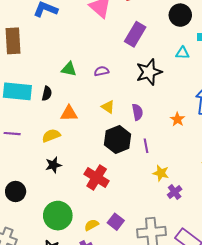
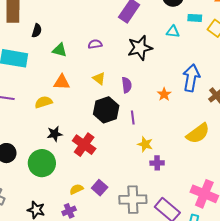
green triangle: (69, 69) -> (60, 50), moved
black semicircle: (47, 93) -> (37, 31), moved
black star: (53, 165) -> (55, 134), moved
purple cross: (175, 192) -> (157, 163), turned 32
green circle: (58, 216) -> (42, 163), moved

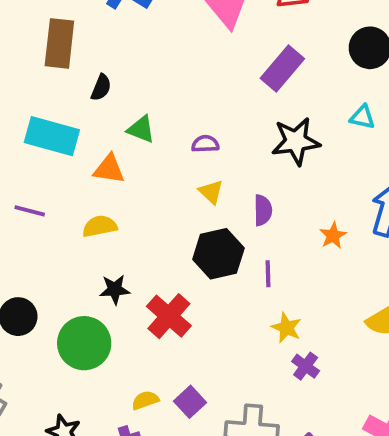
purple semicircle: (95, 44) -> (205, 144), moved
orange triangle: (62, 82) -> (109, 169), moved
purple cross: (157, 163) -> (306, 366), turned 32

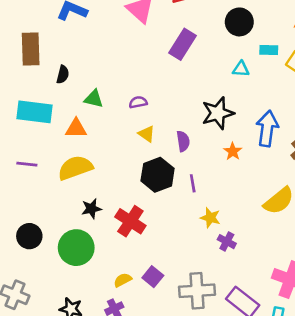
black star: (296, 141) -> (218, 113), moved
yellow semicircle: (100, 226) -> (75, 168), size x1.5

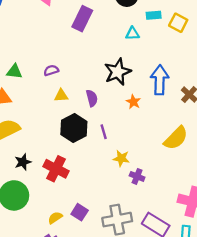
yellow triangle: (147, 134) -> (61, 96), turned -32

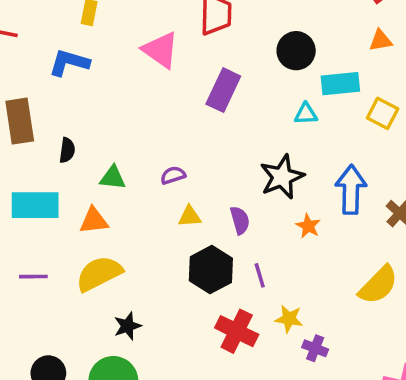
cyan rectangle: (154, 15) -> (340, 84), size x1.5
yellow square: (178, 23) -> (383, 113), moved
red cross: (56, 169) -> (237, 331), moved

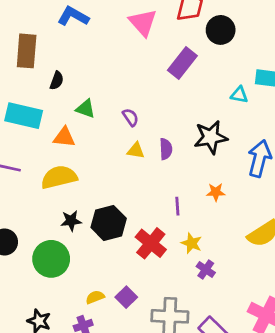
black circle: (296, 51) -> (221, 30), moved
purple semicircle: (173, 175) -> (131, 117), turned 60
purple semicircle: (240, 220) -> (166, 149), moved
orange star: (308, 226) -> (216, 192), moved, turned 30
black hexagon: (211, 270) -> (109, 223), moved

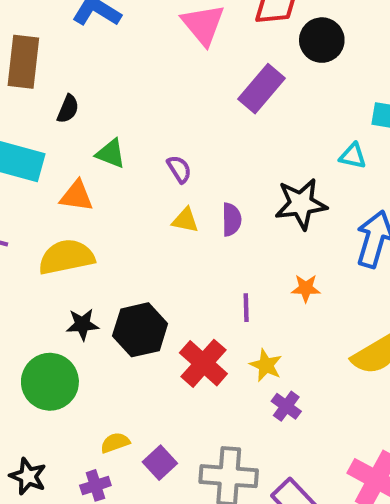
cyan triangle: (239, 95) -> (353, 156), moved
purple square: (126, 297) -> (160, 463), moved

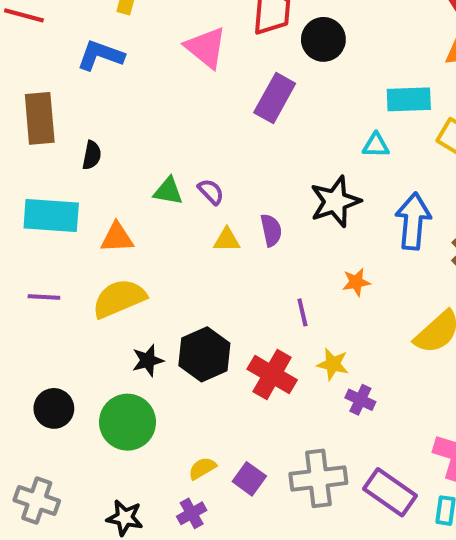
green triangle: (111, 154) -> (168, 191), moved

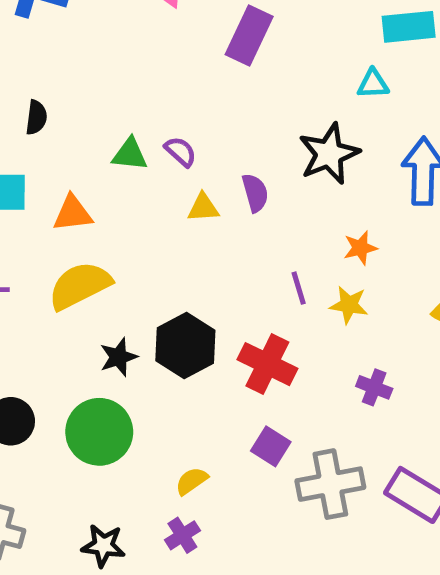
yellow star: (333, 364) -> (349, 305), moved
purple square: (249, 479) -> (271, 446), moved

